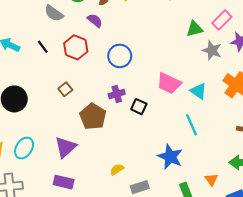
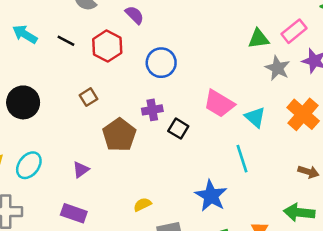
black line: (43, 47) -> (66, 41), turned -32
purple triangle: (65, 147) -> (81, 170), size x0.6

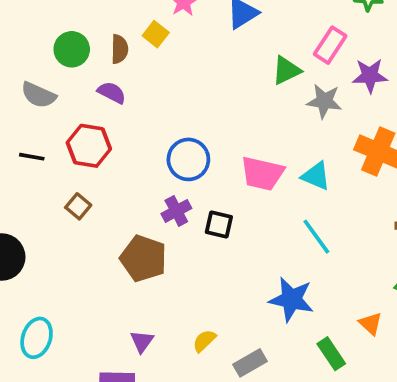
blue circle: (161, 63) -> (188, 159), moved
brown square: (88, 97) -> (78, 206), moved
purple triangle: (81, 170) -> (142, 341), moved

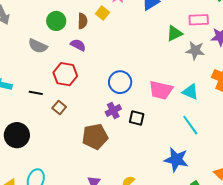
pink rectangle: (330, 45) -> (199, 20), turned 54
black line: (32, 157) -> (36, 93), moved
brown pentagon: (143, 258) -> (95, 136), turned -30

